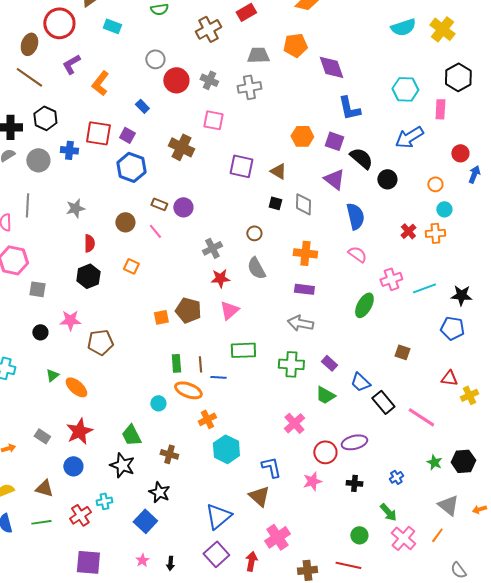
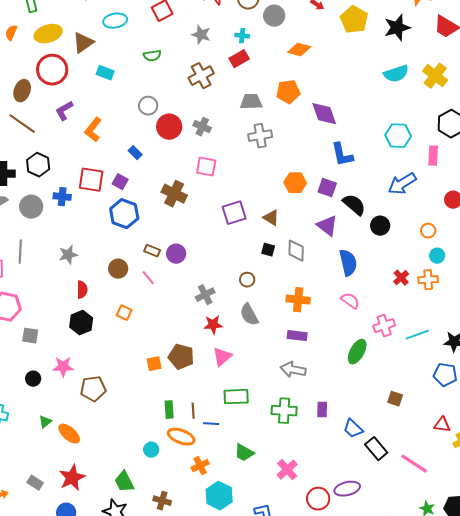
gray cross: (249, 87) -> (260, 136), moved
purple square: (241, 166) -> (234, 213), turned -30
purple rectangle: (329, 363) -> (322, 410), turned 49
green trapezoid: (325, 395) -> (244, 453), moved

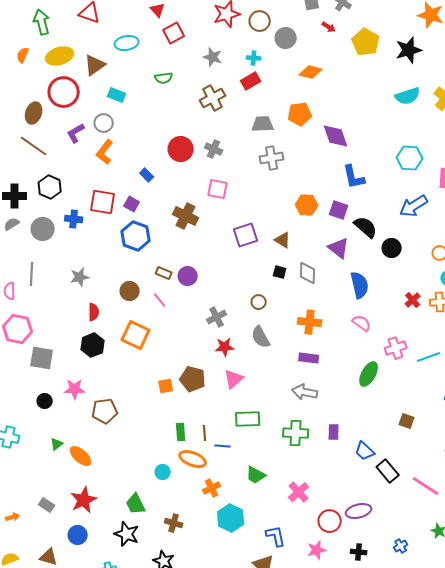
gray circle: (148, 106) -> (104, 123), moved
orange square: (124, 313) -> (136, 335), size x1.8
gray square: (30, 336) -> (42, 358), size x1.4

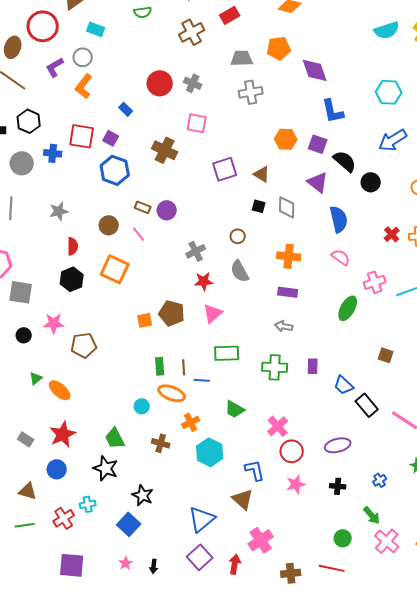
gray arrow: (305, 392) -> (284, 326), size x0.7
red circle: (330, 521) -> (292, 451), moved
brown cross: (174, 523) -> (161, 443), moved

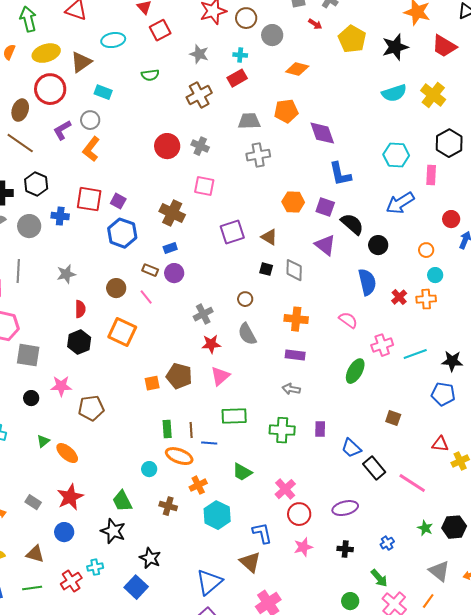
blue rectangle: (126, 109) -> (170, 248), moved, turned -64
blue semicircle: (339, 219) -> (367, 282), moved

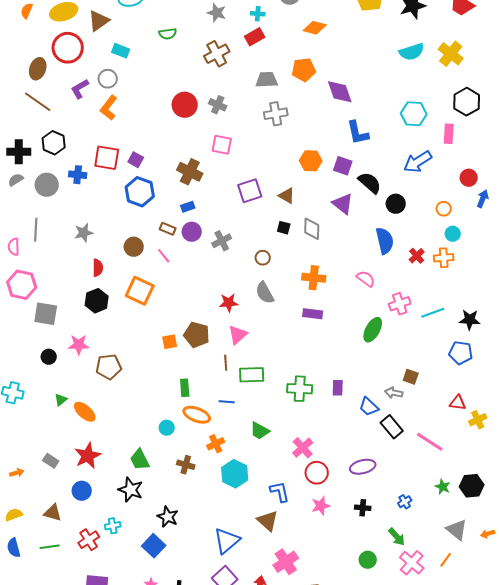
gray cross: (203, 314) -> (222, 241), moved
gray arrow: (291, 389) -> (394, 393), moved
brown line: (191, 430) -> (226, 363), moved

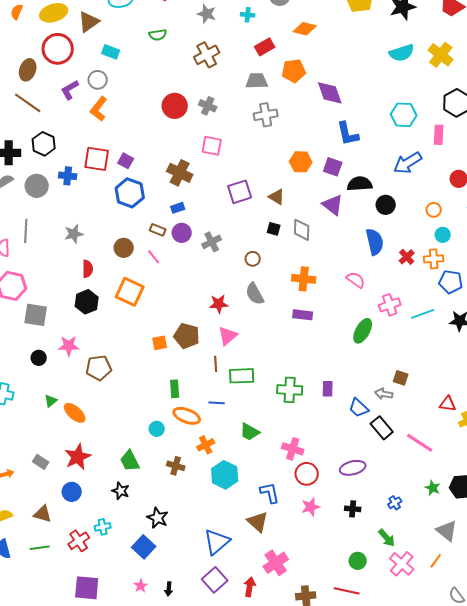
red rectangle: (255, 37) -> (265, 47), moved
black semicircle: (370, 183) -> (360, 184), turned -45
blue pentagon: (461, 353) -> (451, 282), moved
pink cross: (303, 448) -> (293, 449), turned -30
black star: (131, 490) -> (121, 491), size x0.7

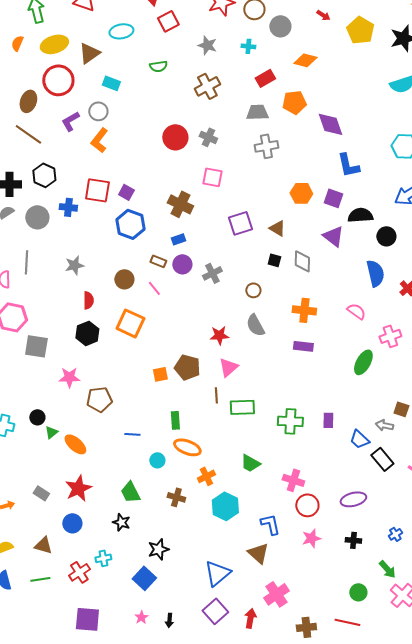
black circle: (39, 358) -> (37, 417), moved
blue line: (217, 403) -> (132, 434), moved
black star: (158, 518) -> (158, 549), turned 30

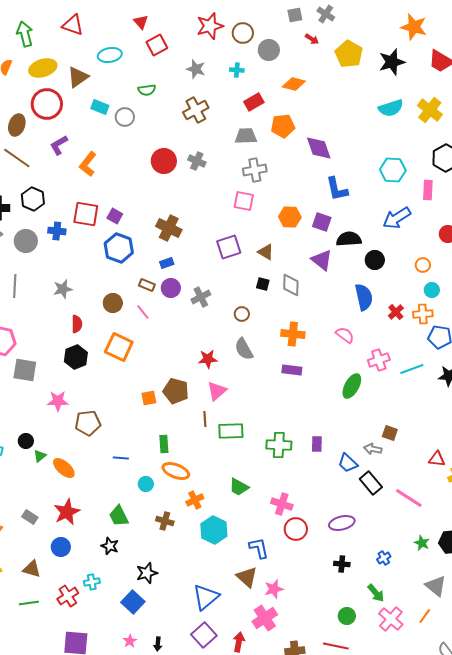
gray circle: (98, 111) -> (125, 117), moved
pink square: (212, 177) -> (244, 201), moved
pink star: (311, 538) -> (274, 589), moved

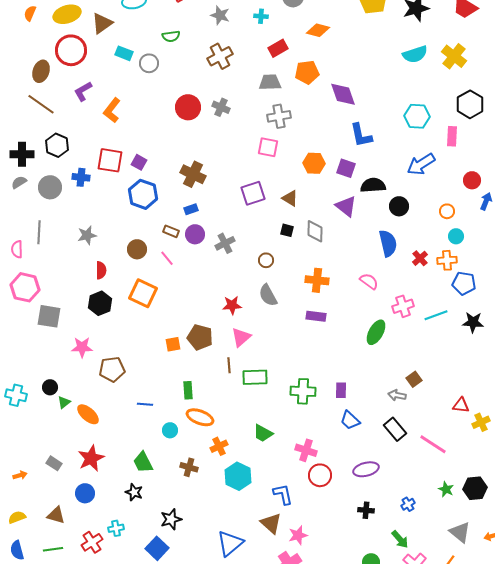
brown square: (390, 433) -> (414, 379), turned 35
blue trapezoid: (348, 463) -> (350, 420), moved

